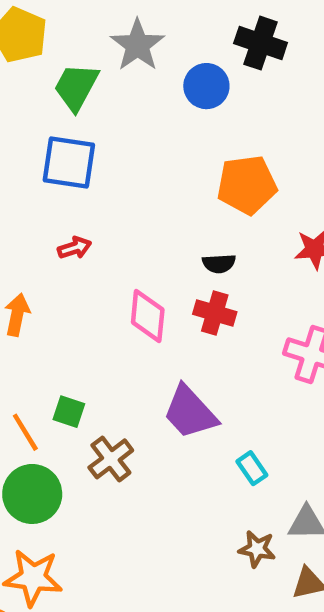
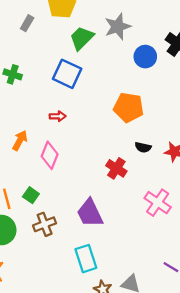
orange pentagon: (247, 185) -> (129, 107), moved
black semicircle: (219, 263) -> (143, 147), moved
pink diamond: (148, 316) -> (50, 155), moved
cyan rectangle: (252, 468) -> (86, 259), moved, size x1.6

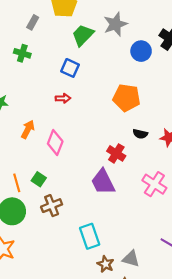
green cross: (13, 74) -> (22, 53), moved
blue square: (67, 74) -> (70, 68), size x0.7
red arrow: (58, 116) -> (63, 98), moved
purple trapezoid: (90, 213) -> (103, 182), moved

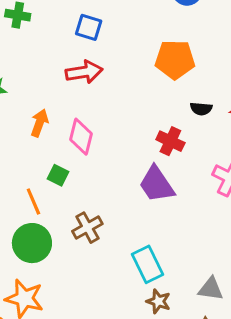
red arrow: (63, 98) -> (84, 72), size x1.6
green square: (39, 179) -> (58, 175), moved
brown star: (106, 264) -> (158, 301), moved

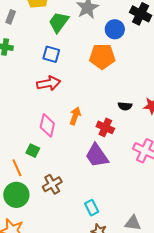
orange pentagon: (175, 60) -> (102, 56), moved
orange arrow: (39, 123) -> (75, 116), moved
cyan rectangle: (148, 264) -> (92, 208), size x0.7

